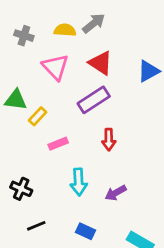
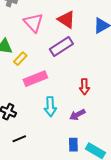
red arrow: (109, 140) -> (84, 87), moved
pink rectangle: (58, 144) -> (35, 79), size x1.6
blue rectangle: (85, 231) -> (73, 145), moved, turned 64

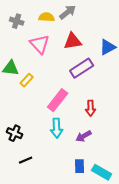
red triangle: (66, 20) -> (73, 41), turned -42
purple rectangle: (61, 47) -> (82, 68), moved
pink rectangle: (35, 79) -> (58, 100), moved, turned -30

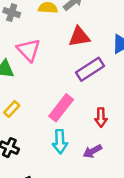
pink triangle: (40, 44) -> (29, 50), moved
yellow rectangle: (27, 80) -> (12, 109), moved

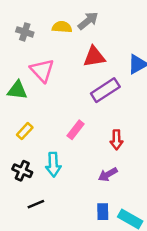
pink rectangle: (61, 108) -> (76, 130), size x0.7
cyan arrow: (60, 142) -> (53, 165), moved

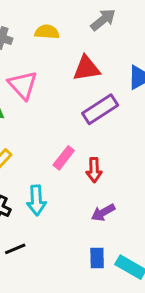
gray arrow: (88, 21) -> (103, 20), moved
red arrow: (116, 140) -> (94, 170), moved

